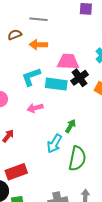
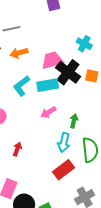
black cross: (80, 78) -> (68, 72), size x1.4
pink arrow: (35, 108) -> (48, 112), moved
red rectangle: (16, 172) -> (64, 170), moved

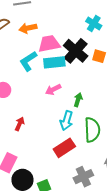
pink trapezoid: (52, 60) -> (49, 44), moved

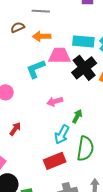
cyan rectangle: (54, 62) -> (83, 41), moved

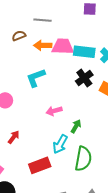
pink trapezoid: (59, 56) -> (63, 46), moved
black cross: (84, 68) -> (84, 78), size x0.7
red rectangle: (55, 161) -> (40, 165), moved

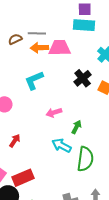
gray line: (42, 20) -> (37, 33), moved
cyan rectangle: (84, 52) -> (84, 25), moved
cyan arrow: (60, 144) -> (62, 145), turned 90
red rectangle: (40, 165) -> (23, 178), moved

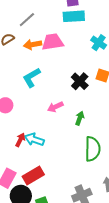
gray line: (37, 33) -> (27, 20), moved, turned -36
black cross: (83, 78) -> (80, 81), moved
cyan arrow: (62, 145) -> (34, 139), moved

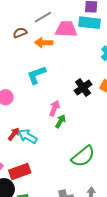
pink trapezoid: (53, 42) -> (66, 29), moved
pink arrow: (55, 107) -> (54, 108), turned 126
green arrow: (80, 118) -> (60, 121), moved
green semicircle: (93, 149) -> (83, 156), turned 40

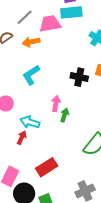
black cross: (83, 88) -> (79, 77), turned -30
cyan arrow: (28, 136) -> (30, 122), moved
red rectangle: (20, 171) -> (47, 167), moved

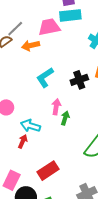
gray line: (25, 17) -> (15, 29), moved
cyan L-shape: (31, 75) -> (45, 77), moved
black cross: (79, 77) -> (79, 80), turned -30

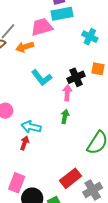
cyan L-shape: (45, 77) -> (42, 78), turned -90
pink arrow: (56, 107) -> (67, 93), moved
red rectangle: (48, 171) -> (71, 178), moved

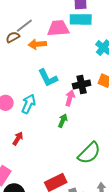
cyan arrow: (31, 127) -> (29, 104), moved, turned 90

